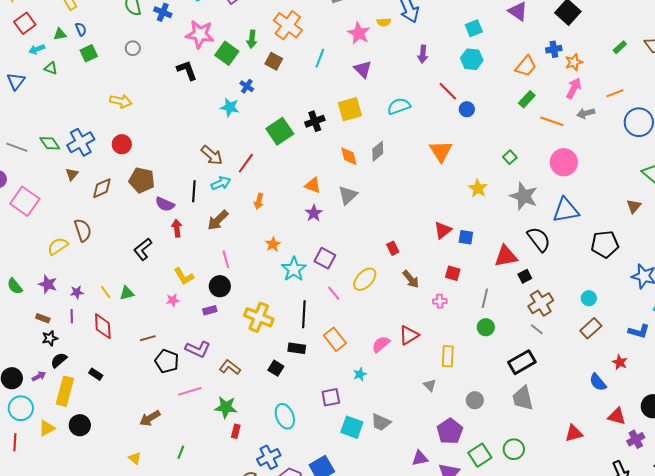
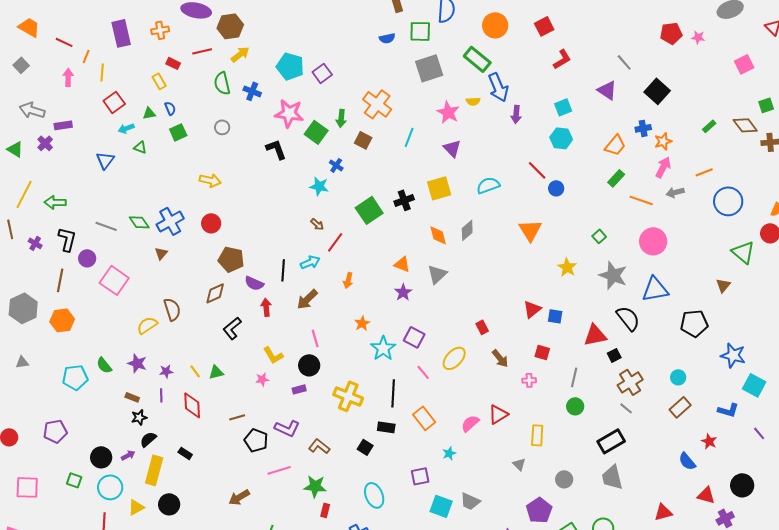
purple arrow: (423, 54) -> (516, 114), moved
brown arrow: (212, 155) -> (317, 224), moved, size x0.6
brown diamond: (102, 188) -> (215, 293), moved

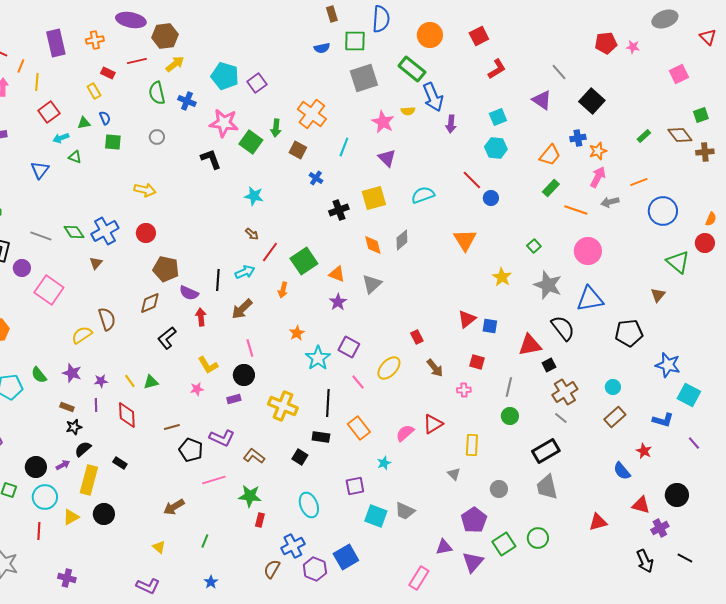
green square: (178, 132) -> (113, 142), turned 30
blue cross: (336, 165) -> (316, 178), moved
green square: (369, 210) -> (304, 261), moved

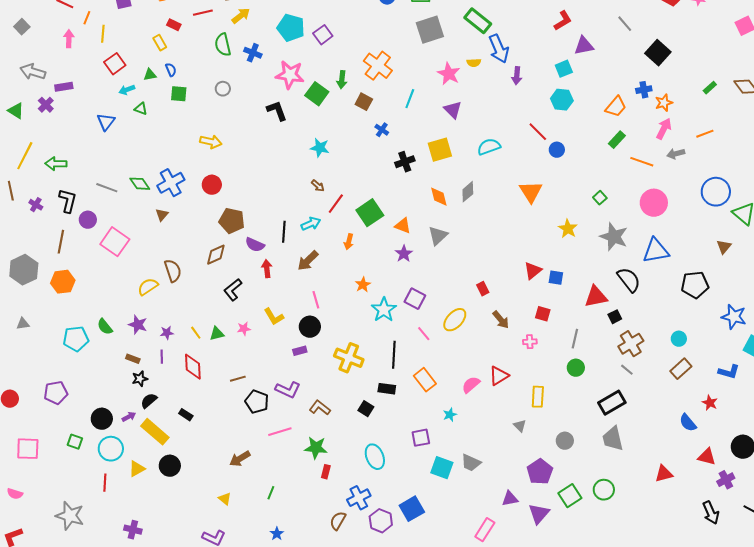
purple triangle: (542, 100) -> (584, 46), moved, turned -45
blue circle: (663, 211) -> (716, 192), moved
pink star: (197, 389) -> (244, 329), moved
yellow rectangle: (89, 480) -> (155, 432), turned -64

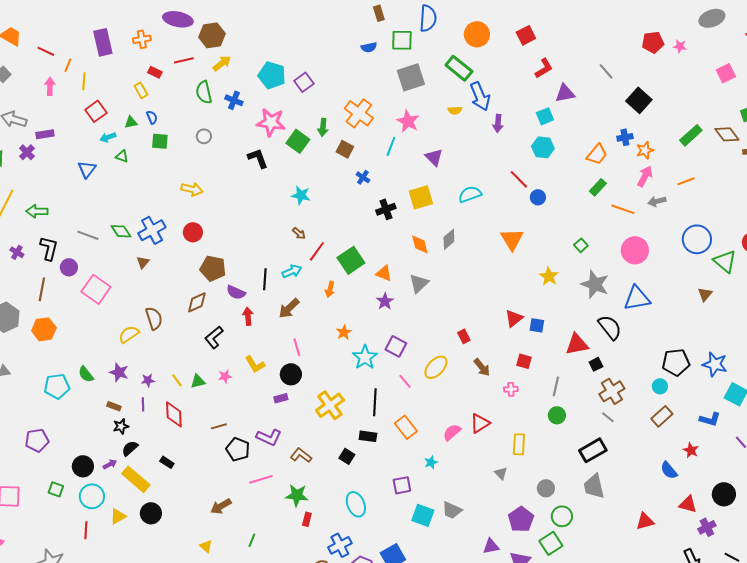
pink star: (449, 74) -> (408, 121), moved
green rectangle: (710, 88) -> (691, 135), size x1.6
black pentagon: (695, 285) -> (676, 362), moved
yellow cross: (349, 358) -> (330, 405), turned 32
green circle: (604, 490) -> (562, 516), moved

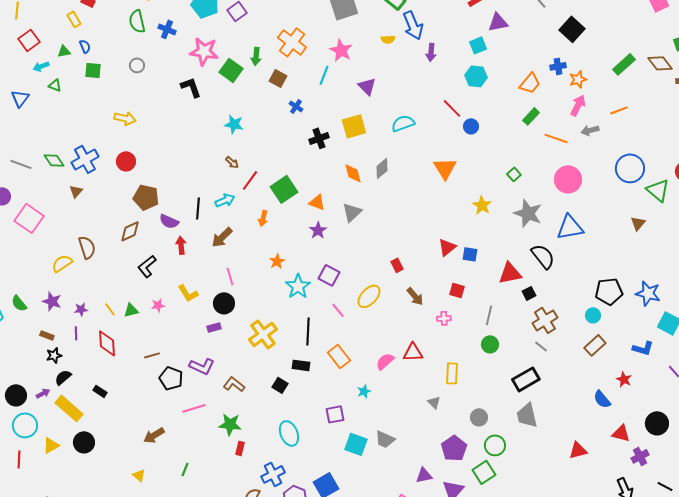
red triangle: (480, 423) -> (413, 352), turned 30

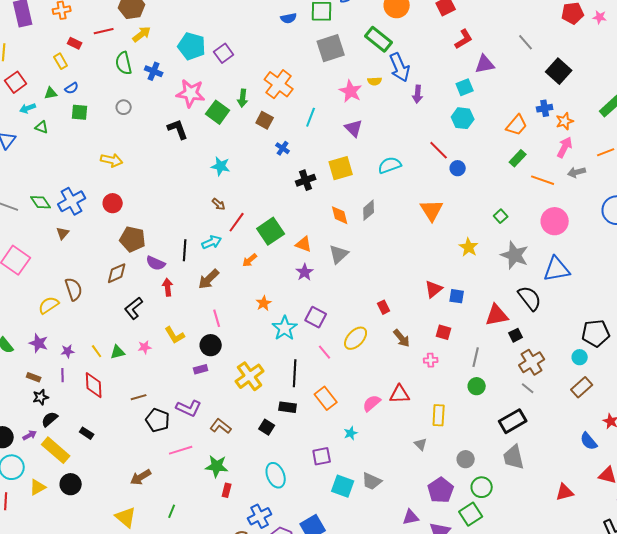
blue semicircle: (85, 46) -> (72, 88), turned 80
pink star: (341, 50) -> (351, 91), moved
orange arrow: (263, 218) -> (250, 260), turned 35
yellow triangle: (139, 475) -> (126, 517), size x1.6

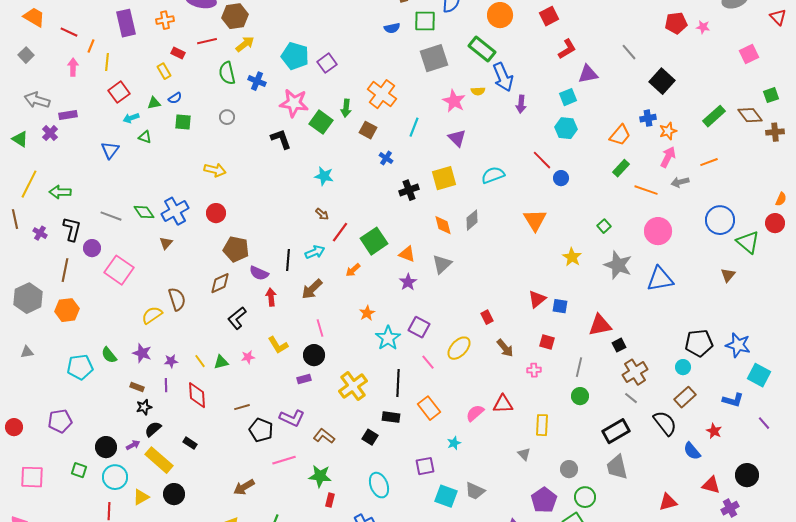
black semicircle: (530, 298) -> (665, 423), moved

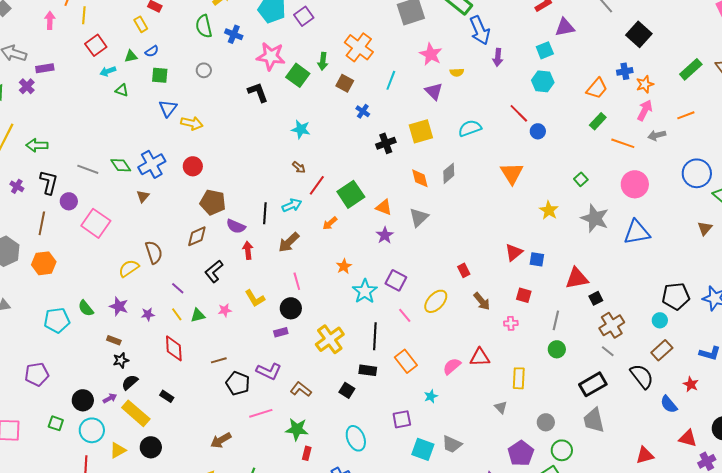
yellow semicircle: (478, 91) -> (457, 72), moved
blue triangle: (110, 150) -> (168, 108), moved
purple line: (166, 385) -> (178, 288), moved, turned -48

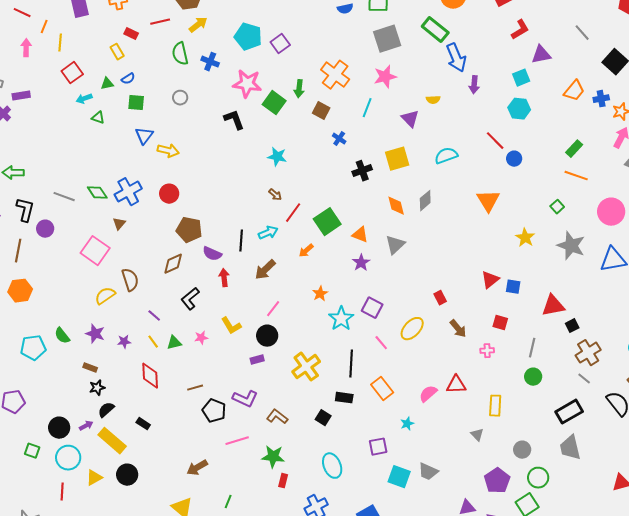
pink star: (431, 54) -> (385, 77), moved, turned 30
orange trapezoid: (597, 88) -> (574, 91), moved
orange line: (623, 143) -> (576, 176), moved
pink square: (96, 223) -> (95, 251), moved
pink line: (297, 281) -> (273, 309), turned 54

